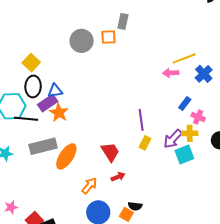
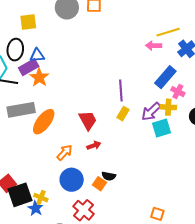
yellow square: (31, 63) -> (28, 22), moved, turned 36
blue rectangle: (185, 103) -> (165, 77), size x1.6

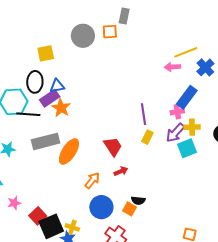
pink cross: (178, 92) -> (177, 112), moved, turned -32

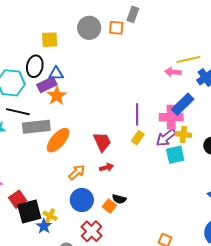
pink cross: (177, 112) -> (171, 117), size x1.6
black line: (28, 114) -> (18, 112), moved

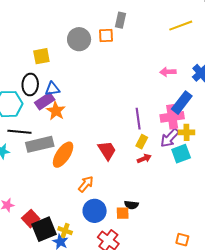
yellow line: (188, 60) -> (181, 26), moved
red arrow: (106, 167) -> (144, 159), moved
orange square: (109, 206) -> (123, 213), turned -32

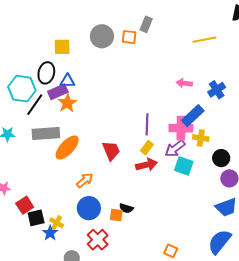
black line: (19, 132) -> (35, 105), moved, turned -70
yellow cross: (186, 132) -> (201, 138), moved
cyan square: (181, 154) -> (184, 166), turned 30
red arrow: (144, 159) -> (146, 165), size x1.5
black square: (44, 229) -> (36, 218), size x0.7

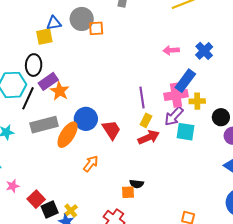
orange square: (129, 37) -> (96, 28), moved
blue triangle: (67, 81) -> (54, 23), moved
blue circle: (89, 208) -> (86, 119), moved
yellow cross: (57, 223) -> (71, 211), turned 32

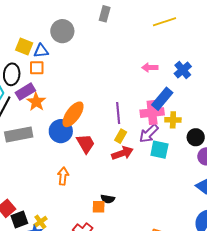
blue triangle: (54, 23) -> (41, 51), moved
orange square: (96, 28) -> (37, 68), moved
yellow square: (44, 37) -> (24, 47), turned 30
orange ellipse: (68, 135) -> (73, 114), moved
orange arrow: (91, 164) -> (63, 176), turned -36

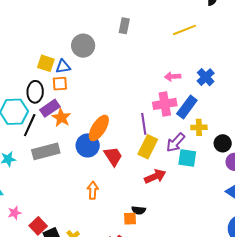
pink cross: (152, 113) -> (165, 104), moved
yellow rectangle: (121, 136) -> (148, 147), size x1.6
red arrow: (122, 153) -> (155, 176), moved

